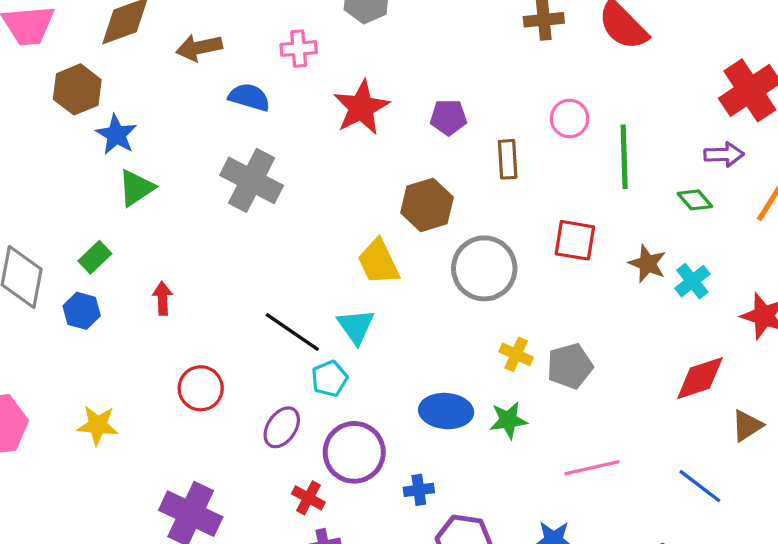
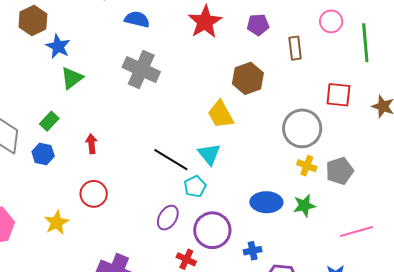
gray circle: (484, 268) -> (302, 128), moved
red circle: (201, 388) -> (94, 194), moved
yellow star: (98, 425) -> (57, 223), turned -30

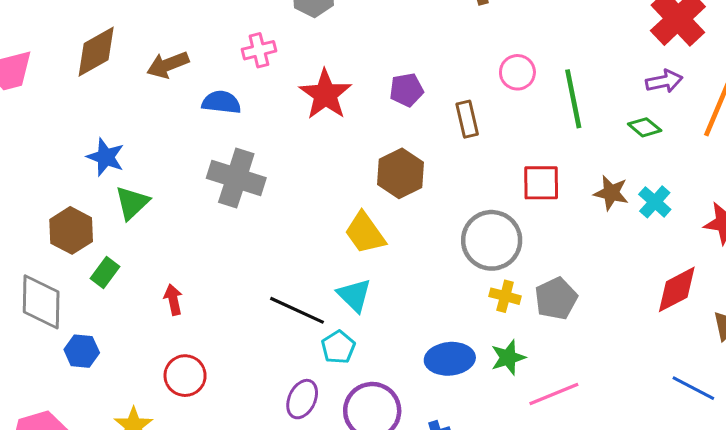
brown hexagon: (33, 21) -> (71, 230), moved
blue hexagon: (43, 154) -> (82, 351), moved
pink line: (356, 232) -> (554, 394), moved

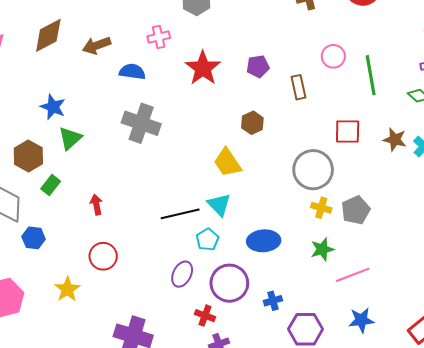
brown hexagon: (400, 173) -> (252, 123), size x0.7
black line: (297, 310) -> (180, 214), turned -39
blue ellipse: (450, 359) -> (264, 241), moved

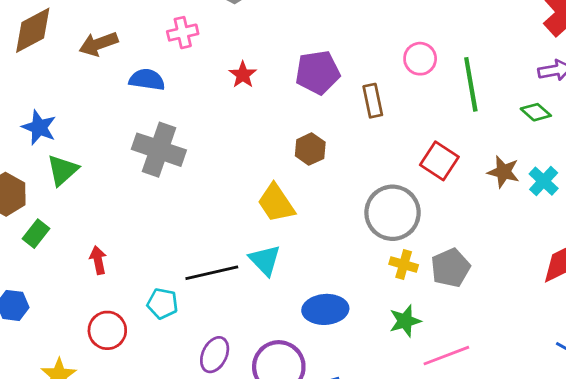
purple pentagon: (258, 66) -> (318, 72), size x1.4
red star: (203, 68) -> (243, 75), size x0.6
red square: (348, 132) -> (439, 161), turned 32
cyan pentagon: (207, 240) -> (163, 304), moved, turned -30

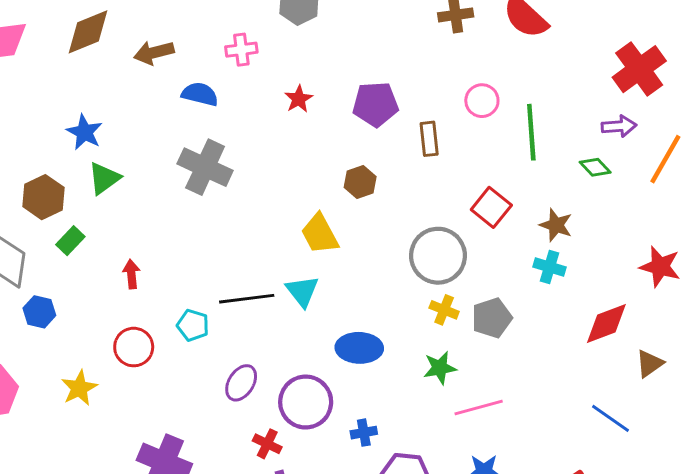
cyan cross: (544, 181) -> (549, 267), moved, turned -32

